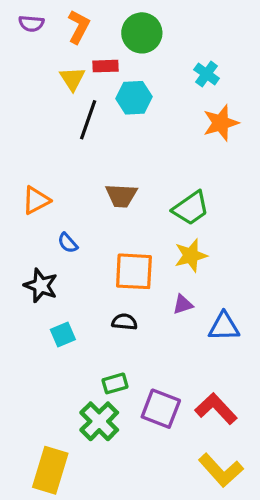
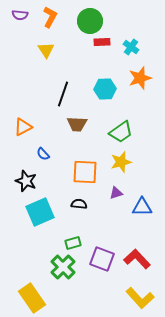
red rectangle: (106, 66) -> (102, 42), moved
cyan hexagon: (134, 98) -> (105, 89), moved
black line: (88, 120) -> (63, 94), moved
cyan square: (63, 334) -> (40, 212), size x1.8
yellow rectangle: (50, 470) -> (32, 298), turned -52

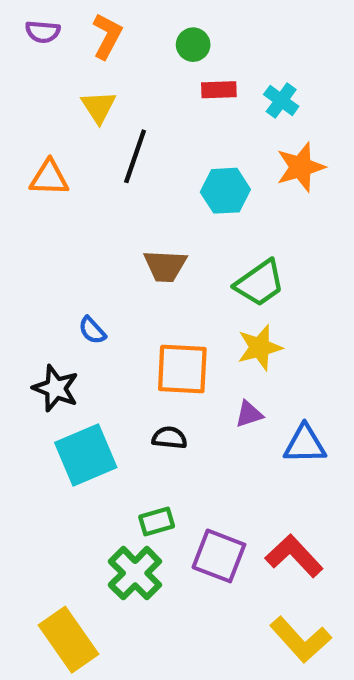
green circle: (90, 21) -> (193, 45), size x0.6
black line: (63, 94) -> (135, 156), moved
orange triangle: (23, 127) -> (49, 178), moved, turned 30

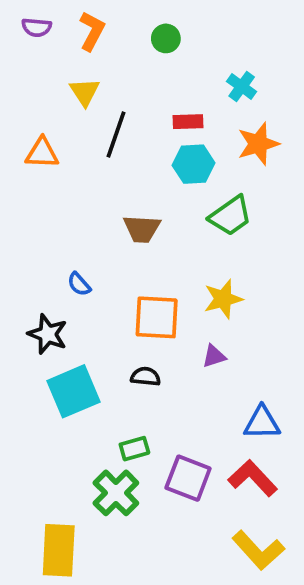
red rectangle: (219, 90) -> (188, 122), moved
green trapezoid: (260, 283) -> (231, 216), moved
blue triangle: (305, 444) -> (262, 423), moved
yellow rectangle: (69, 640) -> (59, 550), turned 38

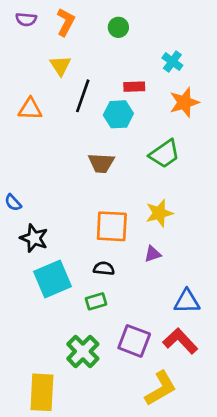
cyan hexagon: (194, 164) -> (118, 114), moved
blue semicircle: (79, 284) -> (13, 203), moved
green rectangle: (134, 449) -> (96, 301), moved
yellow L-shape: (258, 550) -> (161, 388), moved, turned -78

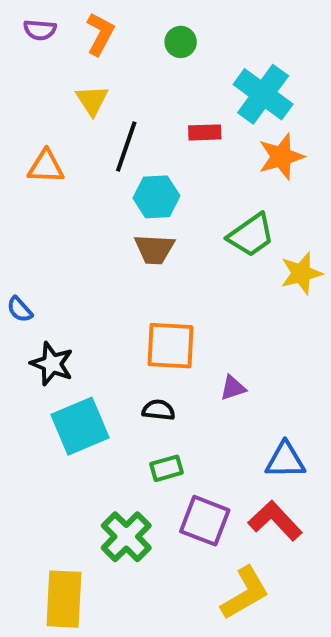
cyan cross: (172, 62) -> (263, 94), size x1.8
cyan hexagon: (118, 114) -> (156, 197), moved
yellow star: (159, 213) -> (301, 273), moved
green rectangle: (96, 301) -> (167, 468), moved

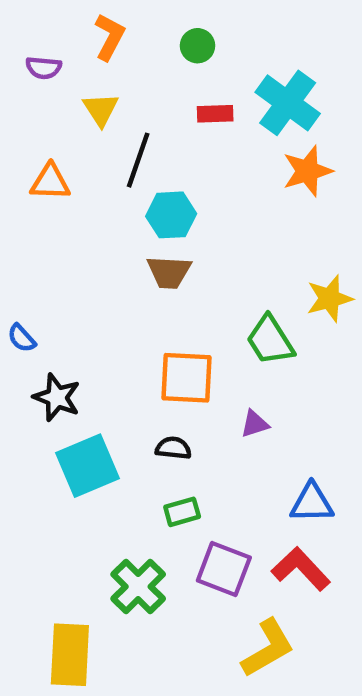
purple semicircle: (40, 30) -> (44, 68), moved
red rectangle: (205, 132) -> (215, 114), moved
green trapezoid: (251, 235) -> (270, 340), moved, turned 93

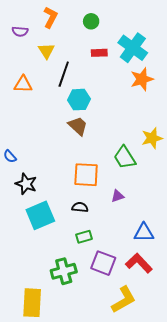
brown trapezoid: (169, 272) -> (78, 126), turned -140
green cross: (138, 587) -> (64, 271), turned 30

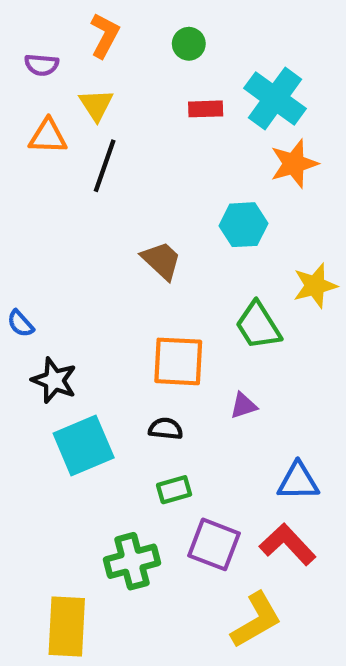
black line: (64, 74) -> (105, 166), moved
orange triangle: (23, 84) -> (48, 136), moved
cyan hexagon: (79, 100) -> (243, 225), moved

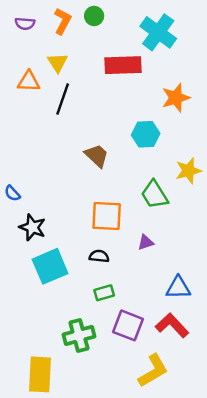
green circle: (189, 44) -> (94, 16), moved
purple semicircle: (42, 65) -> (25, 24), moved
cyan cross: (275, 98) -> (158, 32), moved
red rectangle: (206, 109) -> (123, 65), size x1.8

